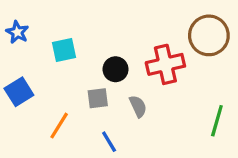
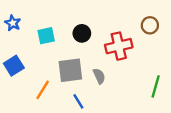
brown circle: (209, 35) -> (150, 25), size x0.6
black circle: (116, 69) -> (82, 33), moved
gray square: (98, 98) -> (70, 70), size x1.6

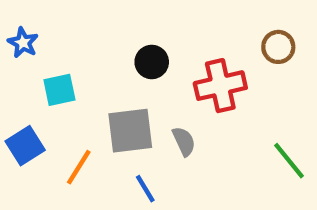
cyan square: (46, 36) -> (59, 90), moved
blue square: (14, 66) -> (25, 146), moved
green line: (156, 86) -> (289, 161), turned -55

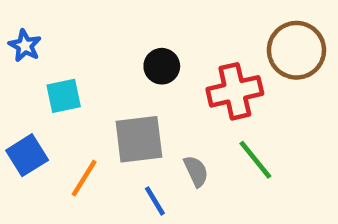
brown circle: (278, 47) -> (296, 50), size x1.6
gray semicircle: (184, 141) -> (196, 171), moved
green line: (289, 161) -> (255, 160), moved

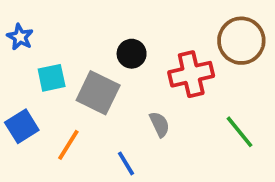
gray square: (139, 139) -> (98, 93), moved, turned 33
green line: (255, 160) -> (239, 132), moved
gray semicircle: (196, 171) -> (160, 124), moved

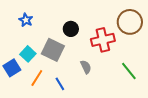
blue star: (20, 37) -> (26, 20), moved
cyan square: (52, 78) -> (28, 54), moved, turned -35
blue line: (126, 163) -> (60, 84), moved

